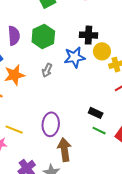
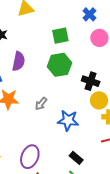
green hexagon: (43, 37) -> (59, 65), moved
blue star: (75, 57) -> (68, 120), moved

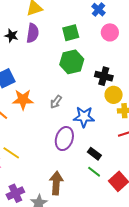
purple semicircle: (19, 61) -> (33, 33), moved
purple ellipse: (30, 157) -> (64, 139), moved

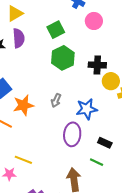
green line: (94, 172) -> (97, 162), moved

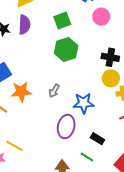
black cross: (97, 65) -> (110, 57), moved

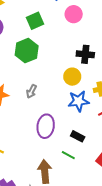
green hexagon: (66, 50) -> (27, 51), moved
yellow circle: (111, 78) -> (72, 77), moved
blue star: (84, 103) -> (78, 101), moved

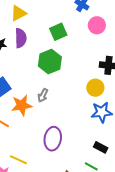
gray arrow: (31, 91) -> (43, 95), moved
purple ellipse: (46, 126) -> (53, 139), moved

